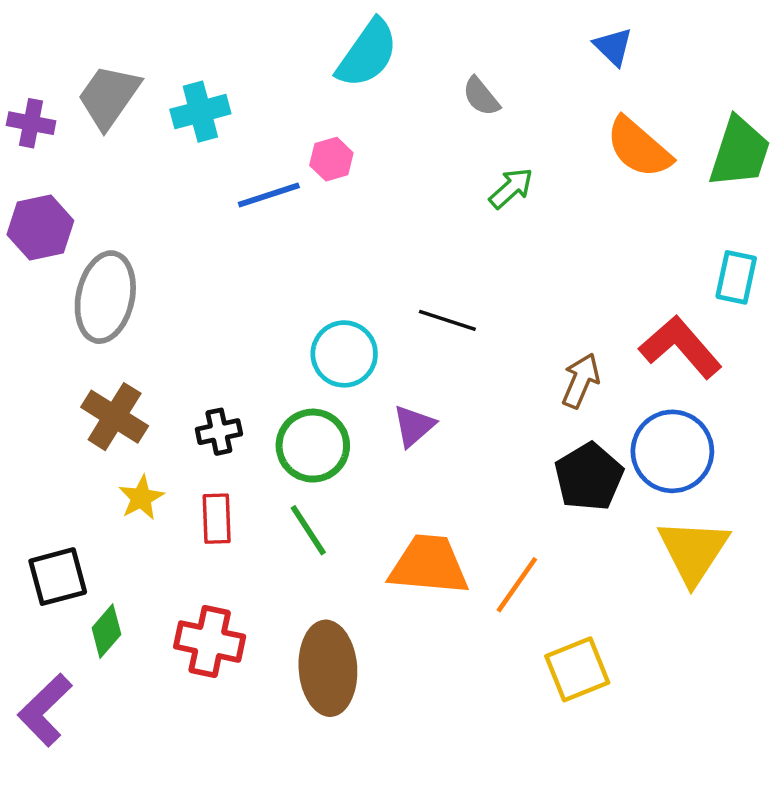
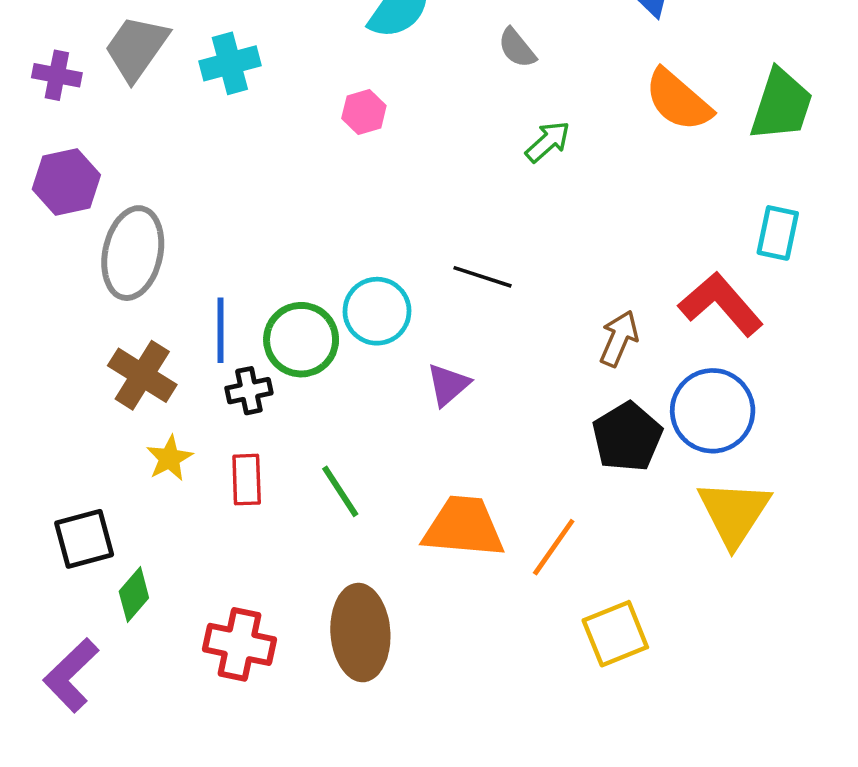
blue line: (269, 195) -> (220, 330), moved, turned -72
green circle: (313, 446) -> (301, 340), moved
red cross: (210, 642) -> (239, 644), moved

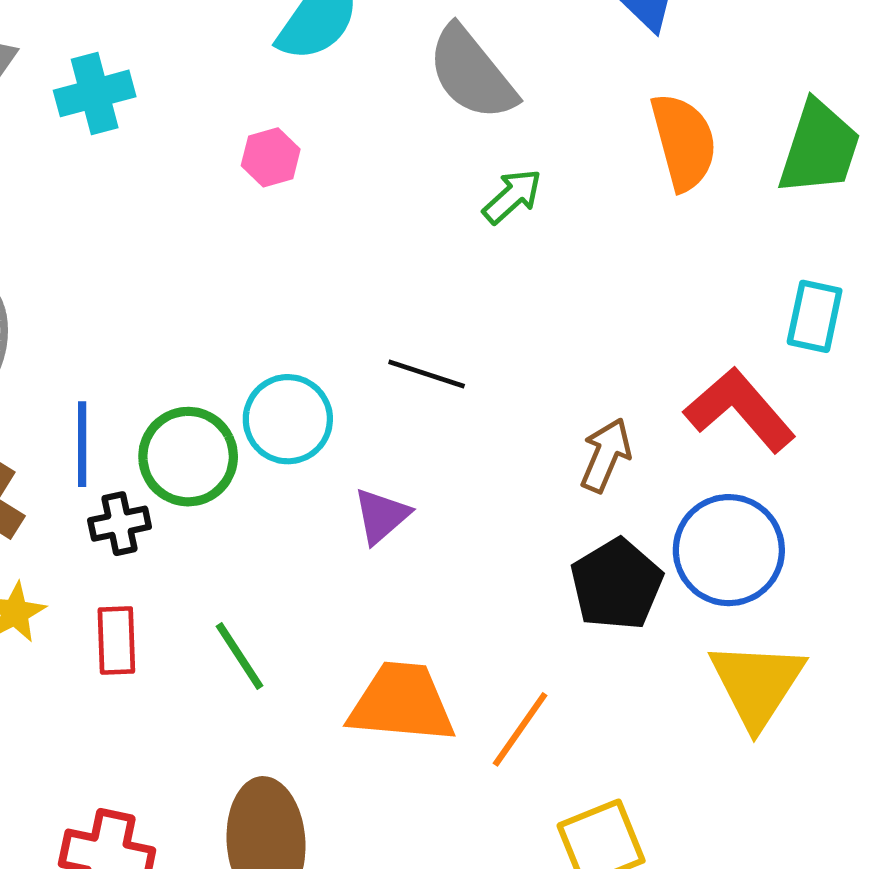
gray semicircle: (517, 48) -> (472, 73), size x1.8
orange semicircle: (678, 100) -> (684, 142), turned -146

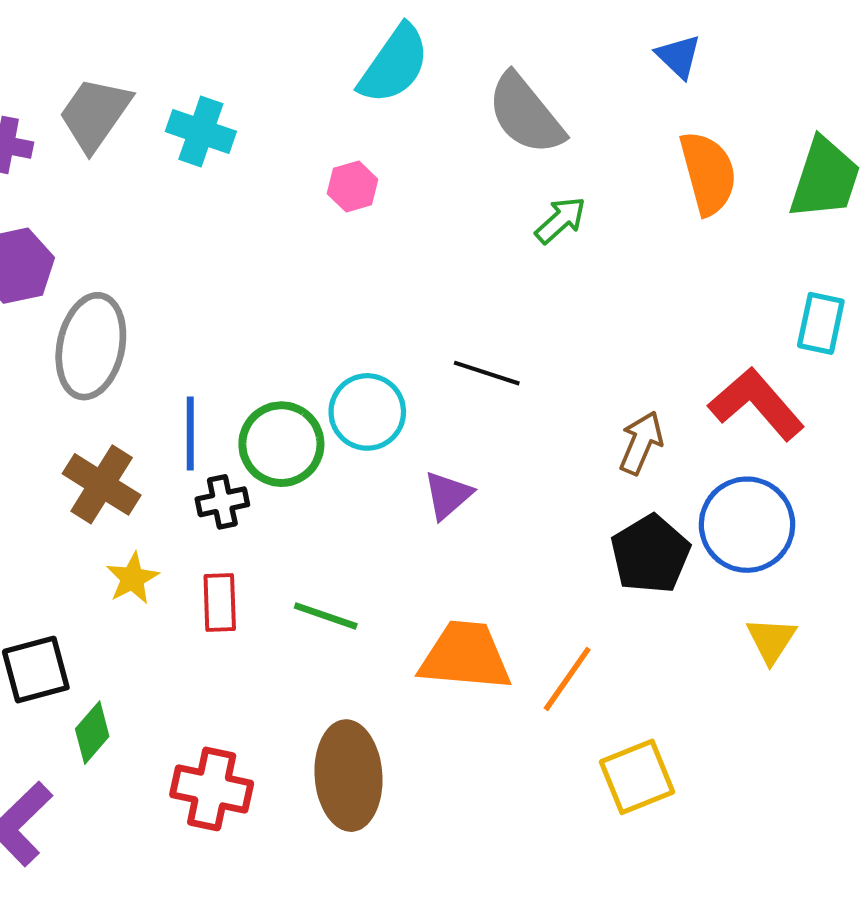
cyan cross: (95, 93) -> (201, 131), turned 34
green line: (240, 656) -> (326, 616), turned -38
yellow triangle: (757, 684) -> (771, 640), size x0.6

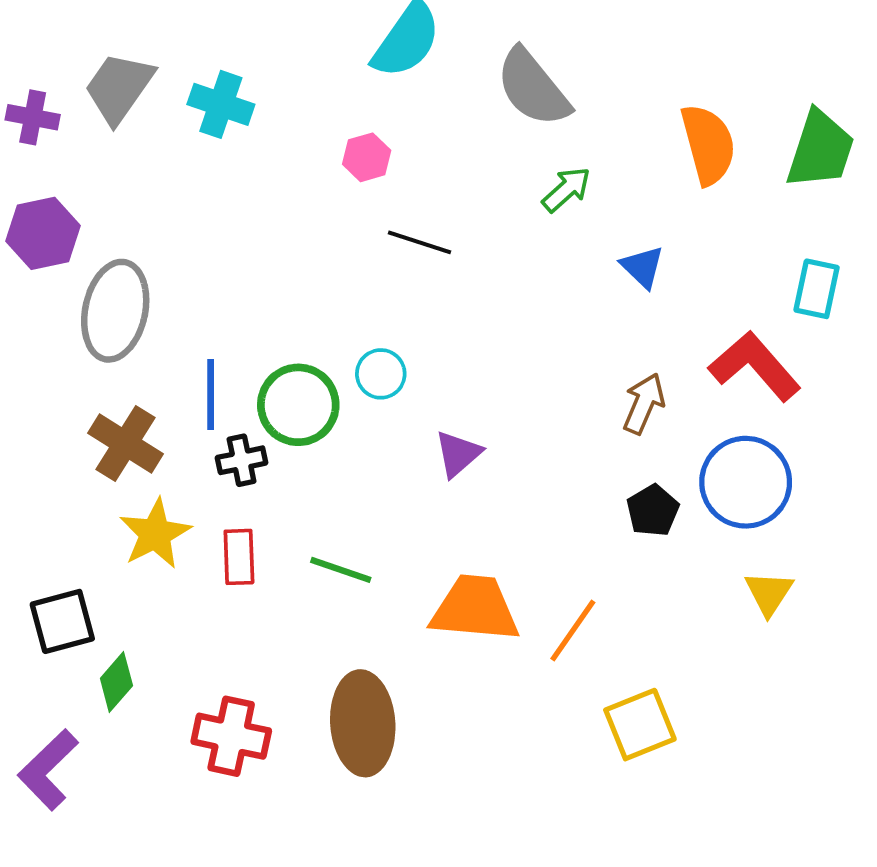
blue triangle: (679, 56) -> (643, 267), moved
black line: (487, 373) -> (419, 242), moved
cyan circle: (367, 412) -> (381, 374), size x0.7
black pentagon: (650, 554) -> (653, 511), size x0.7
yellow star: (132, 578) -> (155, 534), size x1.4

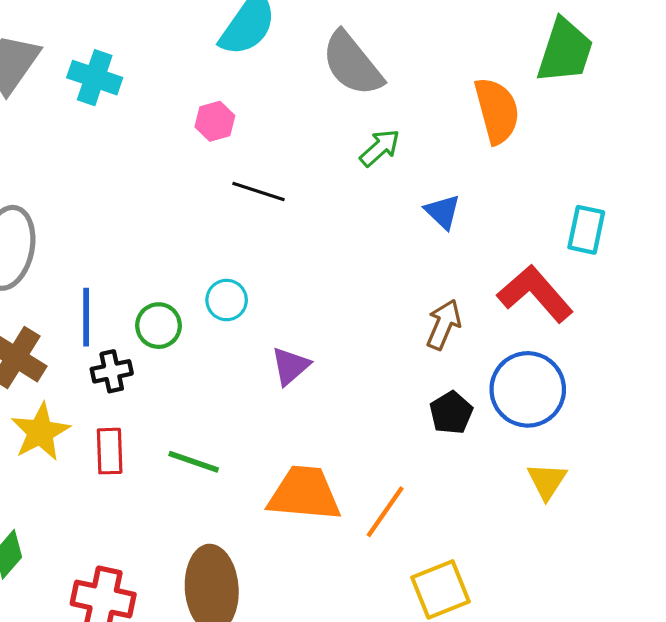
green trapezoid: (820, 150) -> (565, 51), moved
green circle: (298, 405) -> (158, 326), size x0.7

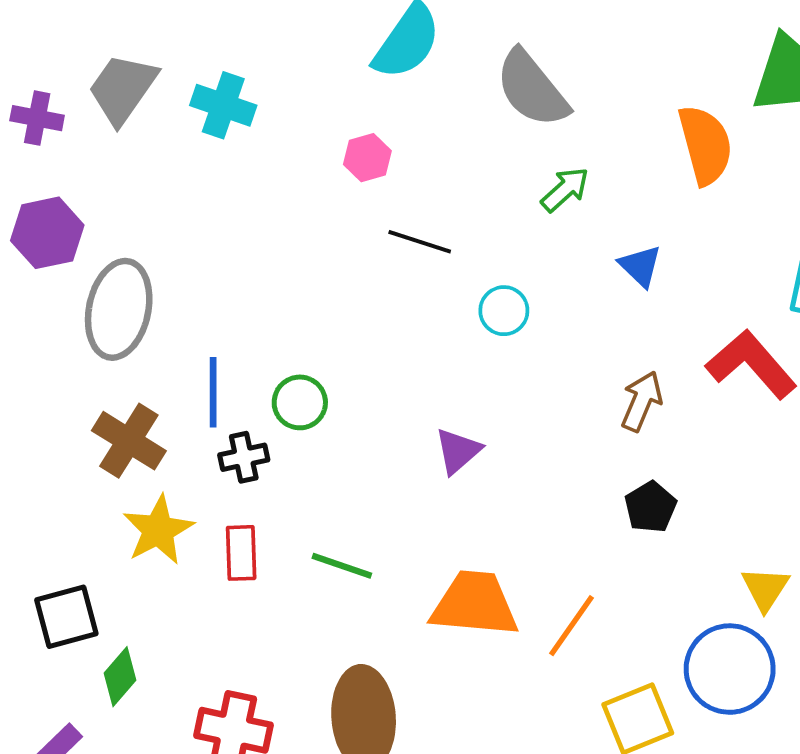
cyan circle: (227, 300) -> (504, 311), moved
blue circle: (528, 389) -> (730, 669), moved

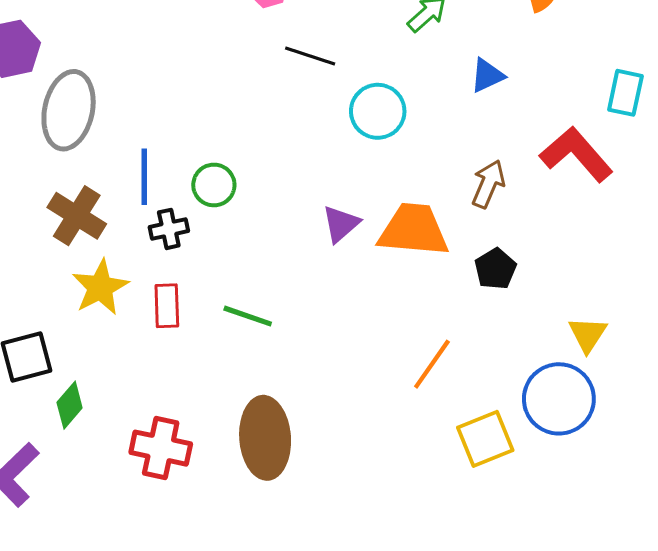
blue triangle: (640, 266) -> (487, 75), turned 51
cyan circle: (504, 311) -> (378, 111), size x1.4
orange trapezoid: (475, 604) -> (414, 230), moved

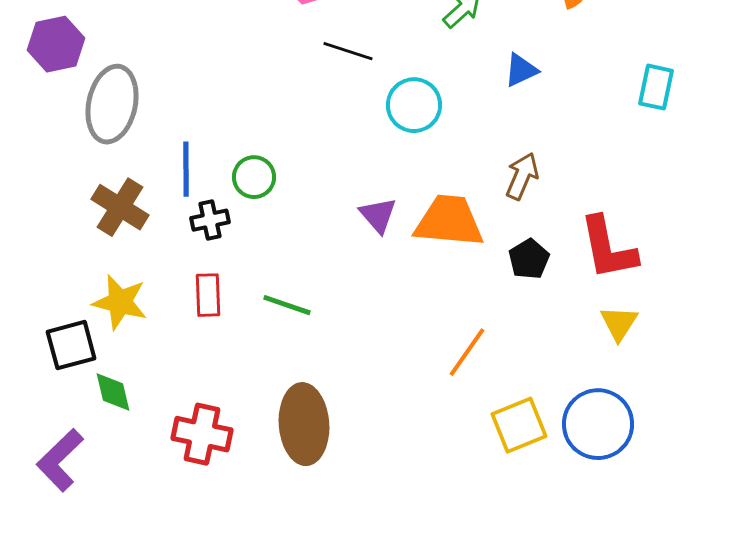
red L-shape: (576, 154) -> (608, 248), moved, turned -150
purple triangle: (341, 224) -> (378, 215), turned -30
yellow star: (100, 287) -> (120, 302), moved, turned -30
blue circle: (559, 399) -> (598, 424), moved
green diamond: (70, 405) -> (113, 392), turned -54

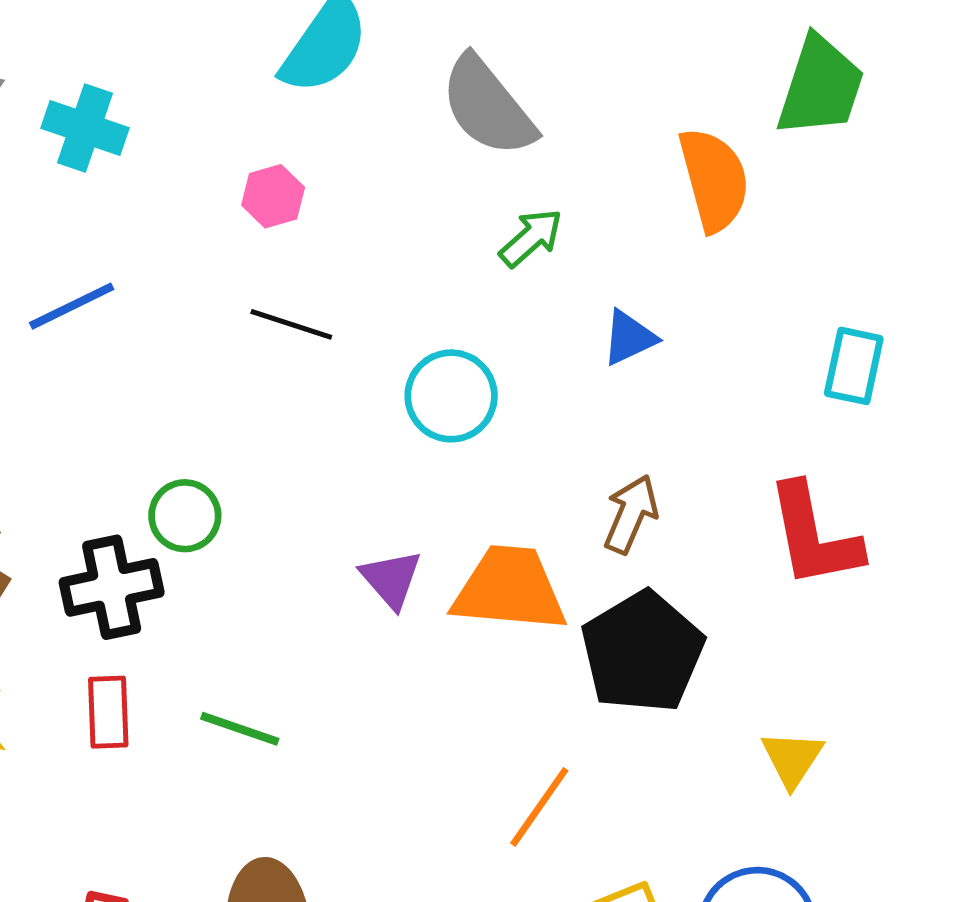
black line: (348, 51) -> (291, 324), moved
blue line: (186, 169) -> (72, 306), moved, turned 64
black cross: (210, 220) -> (112, 587), size x1.5
red L-shape: (608, 248) -> (814, 536), moved
black pentagon: (529, 259) -> (642, 652), size x1.8

